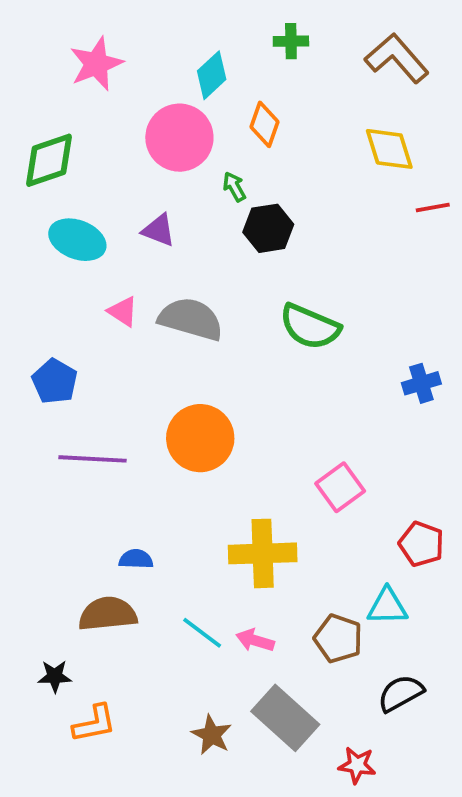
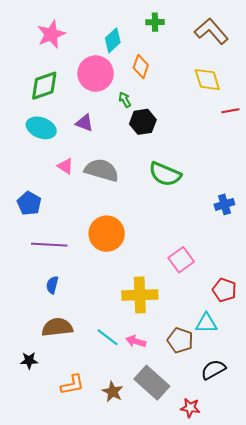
green diamond: (49, 160) -> (44, 86), moved
blue semicircle: (136, 559) -> (52, 285), moved, turned -78
orange L-shape: (94, 724) -> (72, 385), moved

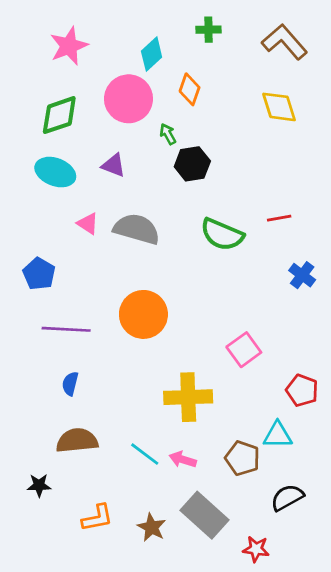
red line: (230, 111) -> (279, 218), moved
blue cross: (224, 204) -> (302, 275), turned -36

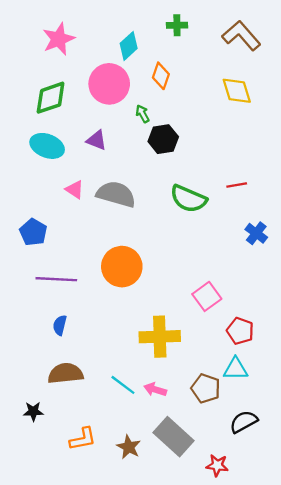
red pentagon: (302, 390) -> (240, 331), moved

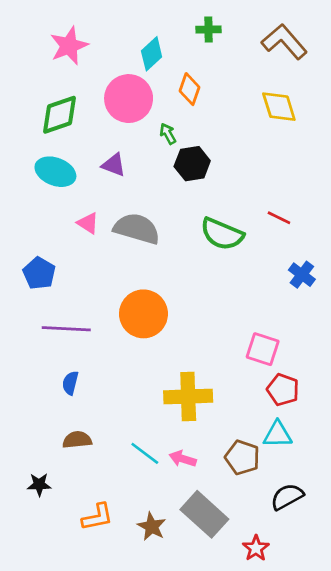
red line: (237, 185) -> (279, 218), turned 36
pink square: (207, 296) -> (263, 349), moved, turned -36
brown semicircle: (65, 373) -> (77, 440), size x0.7
red star: (217, 465) -> (256, 548), turned 30

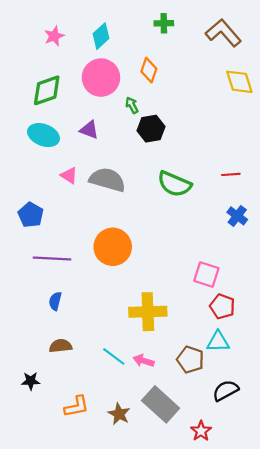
pink star: (69, 46) -> (54, 36), size x0.7
cyan diamond: (152, 54) -> (101, 36), moved
yellow diamond: (279, 107) -> (239, 82), moved
red line: (279, 218) -> (231, 174), moved, turned -30

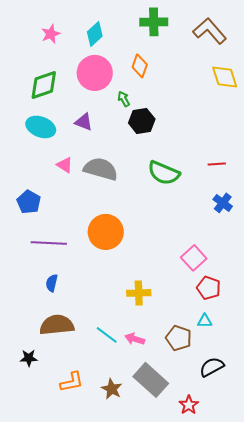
green cross: (164, 23) -> (154, 22), size x1.5
pink square: (206, 274) -> (194, 258), turned 30
yellow cross: (148, 312) -> (139, 293), size x0.7
cyan triangle: (218, 342) -> (205, 321), size x0.7
brown semicircle: (61, 346) -> (57, 325), size x1.6

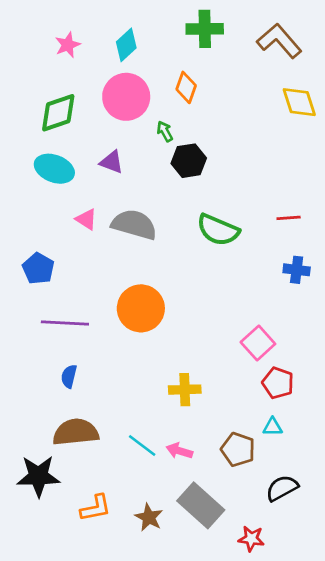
blue cross: (223, 203) -> (297, 270), turned -30
black star: (29, 358) -> (38, 476), size x1.8
red star: (189, 405) -> (251, 539), turned -30

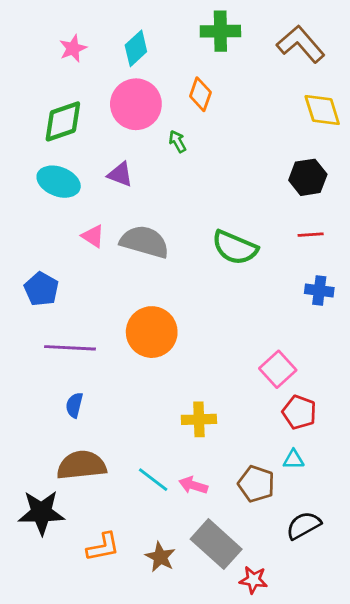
black hexagon: (189, 161) -> (308, 177), moved
red star: (251, 539) -> (253, 580), moved

